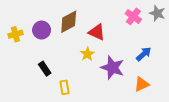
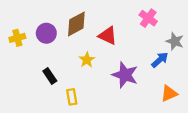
gray star: (157, 13) -> (175, 41), moved
yellow star: (87, 54) -> (87, 60), moved
orange triangle: (142, 84) -> (169, 93), moved

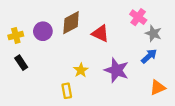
gray star: (175, 41) -> (153, 33), moved
yellow star: (87, 60) -> (81, 70), moved
black rectangle: (50, 76) -> (21, 63), moved

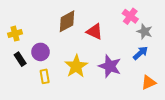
purple circle: (43, 31) -> (40, 52), moved
yellow star: (81, 70) -> (76, 66), size x1.6
yellow rectangle: (67, 91) -> (45, 76), moved

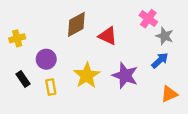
black rectangle: (20, 59) -> (23, 79), moved

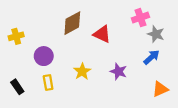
pink cross: (148, 19) -> (140, 18), turned 35
yellow star: (87, 75) -> (82, 71), size x0.7
purple star: (125, 75) -> (118, 71), size x0.7
black rectangle: (23, 79) -> (17, 87), moved

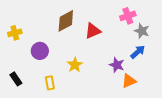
red triangle: (102, 34) -> (93, 31), turned -48
purple star: (118, 71) -> (117, 65), moved
yellow rectangle: (48, 82) -> (50, 83), moved
orange triangle: (160, 89) -> (129, 81), moved

